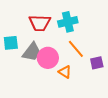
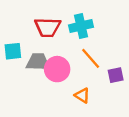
gray trapezoid: (32, 52) -> (38, 62), turned -125
orange triangle: (65, 72) -> (82, 95), moved

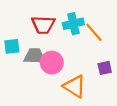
orange line: (91, 58) -> (94, 32), moved
orange triangle: (82, 95) -> (75, 86), size x1.6

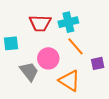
orange line: (94, 32) -> (75, 46), moved
gray trapezoid: (35, 56) -> (29, 72), moved, turned 50

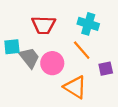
cyan cross: (68, 22) -> (88, 24), moved, turned 30
gray trapezoid: (29, 72) -> (29, 58), moved

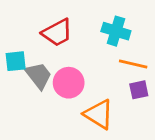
red trapezoid: (44, 25) -> (57, 33), turned -30
orange line: (82, 50) -> (133, 64), moved, turned -36

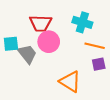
red trapezoid: (57, 33) -> (41, 23), turned 30
pink circle: (69, 83) -> (49, 42), moved

